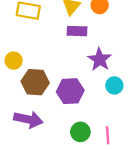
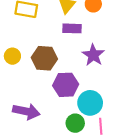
brown hexagon: (35, 82) -> (44, 58), moved
cyan circle: (114, 85) -> (90, 103), moved, size x1.5

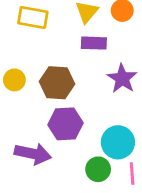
purple hexagon: (66, 85) -> (65, 124), moved

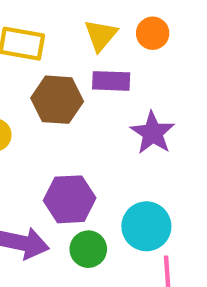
brown hexagon: (57, 83) -> (57, 100), moved
green circle: (98, 169) -> (88, 249), moved

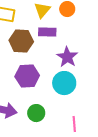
purple hexagon: (70, 199) -> (27, 76), moved
cyan circle: (146, 226) -> (64, 83), moved

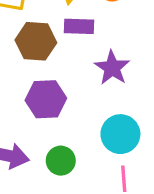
cyan circle: (64, 83) -> (120, 134), moved

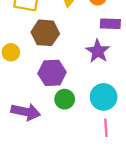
purple rectangle: (79, 26) -> (110, 24), moved
green circle: (61, 161) -> (65, 99), moved

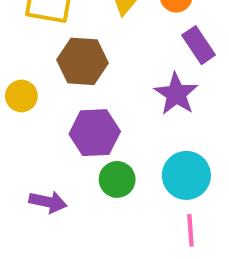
purple rectangle: (110, 24) -> (199, 45), turned 54
purple arrow: (26, 112) -> (48, 202), size x0.7

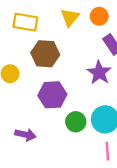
green circle: (117, 179) -> (76, 122), moved

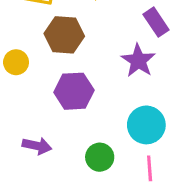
green circle: (76, 122) -> (100, 157), moved

